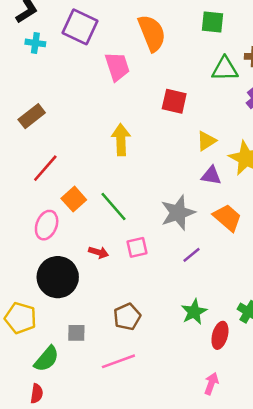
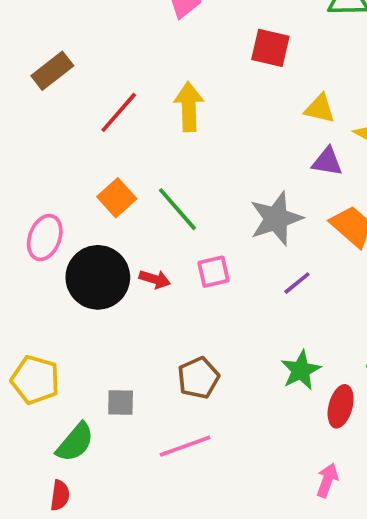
yellow triangle: (206, 141) -> (320, 109), turned 45
red line: (45, 168) -> (119, 112), moved
pink ellipse: (47, 225) -> (45, 238), moved
black circle: (58, 277) -> (98, 277), moved

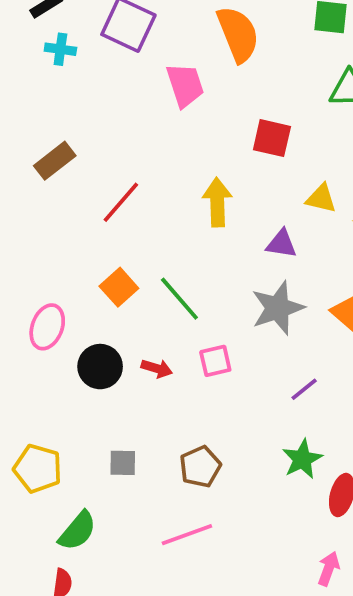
yellow arrow: (189, 107) -> (217, 202), moved
purple triangle: (327, 162) -> (281, 244), moved
black circle: (98, 277) -> (100, 367), size x0.7
purple line: (297, 283) -> (304, 389), moved
gray square: (121, 403) -> (123, 463), moved

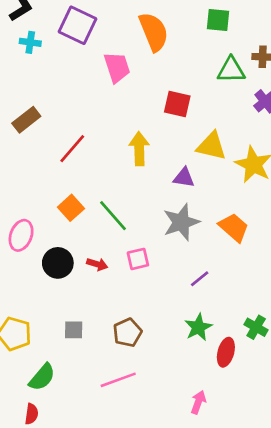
yellow triangle: (321, 198) -> (211, 146), size x1.4
pink arrow: (329, 569) -> (198, 402), moved

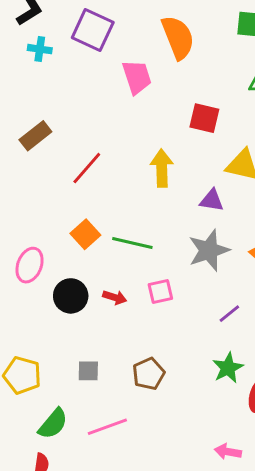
green line: (113, 216) -> (132, 243), turned -36
pink line: (118, 380) -> (107, 427), moved
pink arrow: (198, 402) -> (228, 452), turned -100

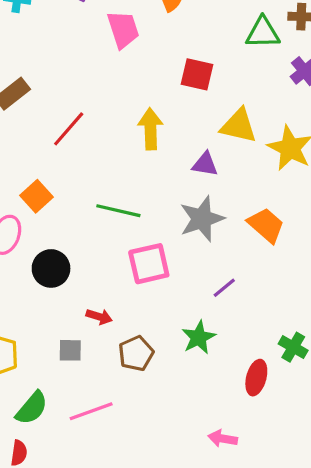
orange square: (85, 234) -> (37, 196), moved
pink square: (160, 292) -> (149, 264), size x1.5
red arrow: (115, 297) -> (99, 317), moved
green star: (228, 368) -> (199, 337), moved

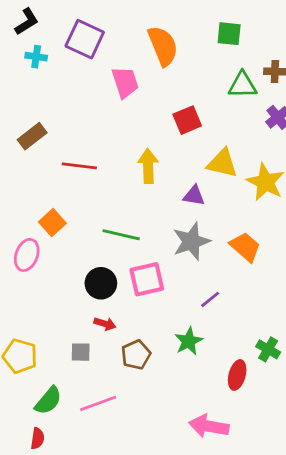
red square: (197, 74) -> (187, 120), turned -36
red line: (69, 129) -> (79, 166), turned 56
black circle: (51, 268) -> (101, 283), moved
pink arrow: (223, 439) -> (209, 426), size x1.6

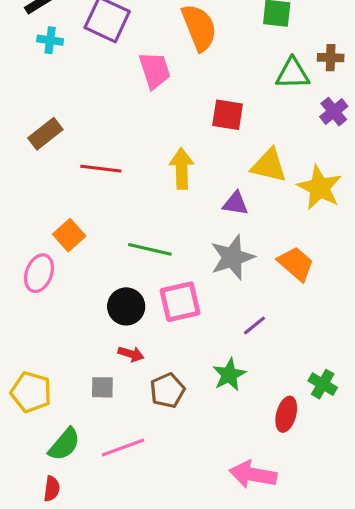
red square: (187, 120) -> (228, 115), turned 32

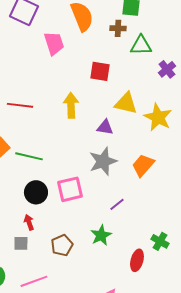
brown cross: (331, 58) -> (118, 28), moved
green line: (150, 249) -> (29, 156), moved
orange trapezoid: (296, 264) -> (143, 165), turned -90
red arrow: (131, 354) -> (29, 222), moved, turned -126

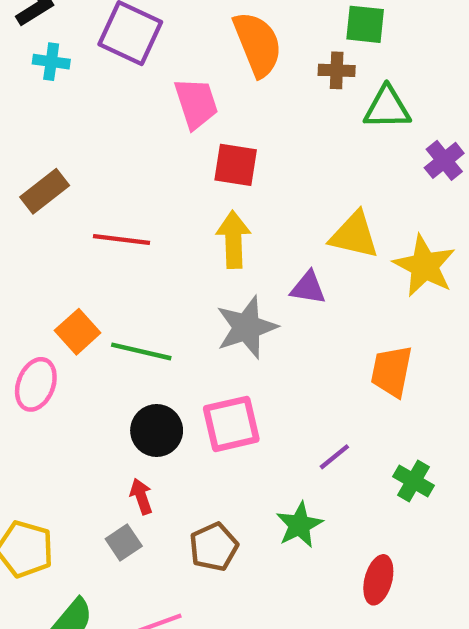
red square: (100, 71) -> (236, 165), moved
gray star: (103, 161) -> (247, 327), moved
orange trapezoid: (143, 165) -> (392, 371), turned -30
green cross: (160, 241) -> (413, 481), moved
gray square: (21, 243) -> (124, 542), turned -35

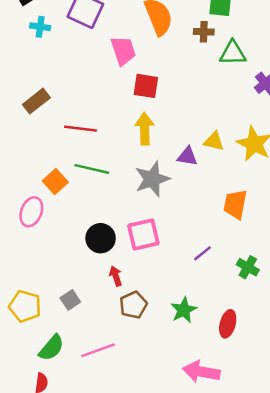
yellow triangle: (354, 235) -> (214, 141), moved, size x0.7
green line: (141, 351) -> (92, 169), moved
red arrow: (141, 496) -> (116, 276), moved
green star: (299, 525) -> (184, 310), moved
gray square: (124, 542) -> (70, 300), moved

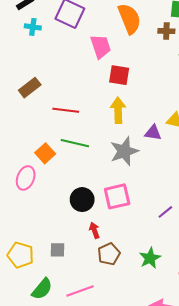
gray square: (70, 300) -> (57, 250), turned 35

